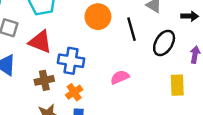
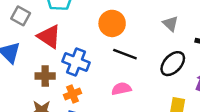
black line: (131, 29) -> (125, 54), moved, turned -65

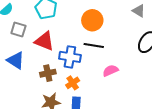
black line: (125, 54) -> (94, 45), moved

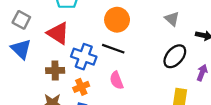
gray square: (18, 30) -> (21, 20), moved
pink semicircle: (110, 71) -> (116, 80), moved, turned -98

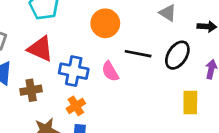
black line: (113, 49) -> (138, 54), moved
brown cross: (55, 70) -> (31, 90), moved
pink semicircle: (116, 80) -> (110, 71), moved

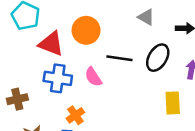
red triangle: (40, 49) -> (51, 44), moved
orange cross: (76, 106) -> (75, 115), moved

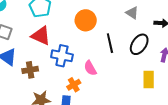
red triangle: (51, 44) -> (41, 36), moved
black line: (119, 58) -> (110, 43), turned 66
pink semicircle: (93, 77) -> (90, 68), moved

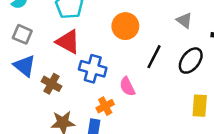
black line: (110, 43) -> (154, 57), turned 36
brown cross: (30, 70) -> (52, 84), turned 35

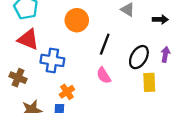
black ellipse: (191, 61) -> (139, 57), moved
pink semicircle: (127, 87) -> (104, 75), moved

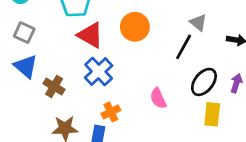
red triangle: (28, 39) -> (90, 35), moved
black line: (105, 44) -> (184, 47), moved
blue cross: (52, 60) -> (99, 72), turned 30

